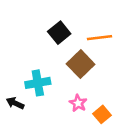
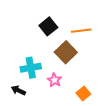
black arrow: (15, 103) -> (18, 90), moved
pink star: (78, 103) -> (54, 80), moved

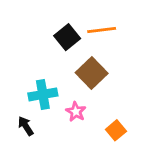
orange line: (81, 31) -> (102, 30), moved
black arrow: (18, 90) -> (26, 126), turned 32

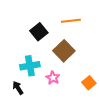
black square: (67, 37) -> (39, 32), moved
orange square: (116, 130) -> (89, 83), moved

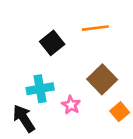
brown square: (64, 51) -> (102, 79), moved
black arrow: (18, 88) -> (24, 118), size x1.5

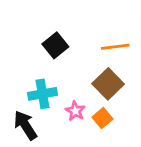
orange line: (95, 28) -> (115, 47), moved
orange square: (120, 112) -> (102, 118), moved

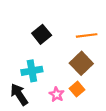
pink star: (75, 111) -> (57, 94), moved

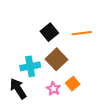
black square: (42, 34) -> (49, 32), moved
brown square: (81, 63) -> (56, 59), moved

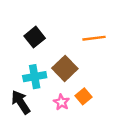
black square: (49, 32) -> (35, 37), moved

